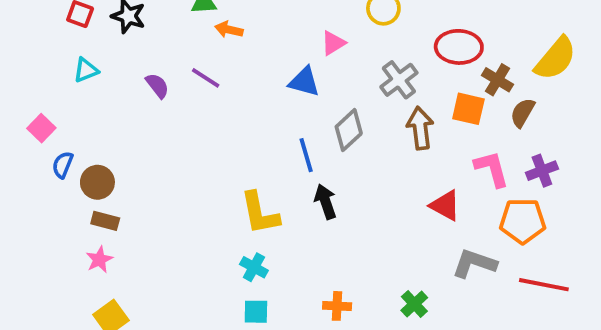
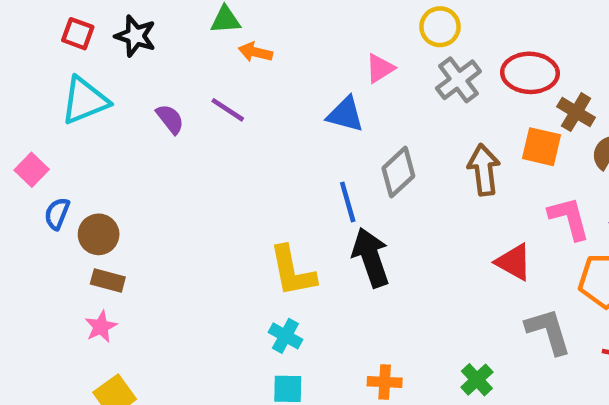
cyan triangle: (86, 70) -> (85, 101), size x1.6
gray cross: (399, 80) -> (458, 80), moved
black arrow: (325, 202) -> (371, 257), size x1.4
gray L-shape: (474, 263) -> (548, 331), turned 54

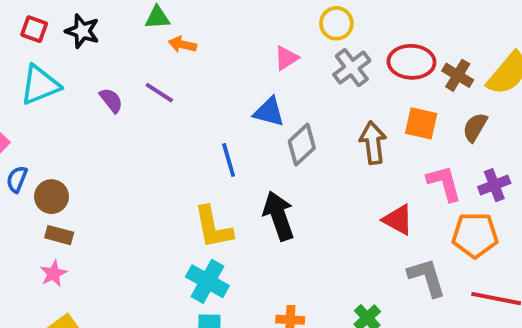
brown cross: (576, 112) -> (458, 75), moved
blue triangle: (345, 114) -> (269, 112), moved
blue line: (348, 202) -> (229, 160), moved
cyan cross: (285, 336) -> (207, 281), size x1.5

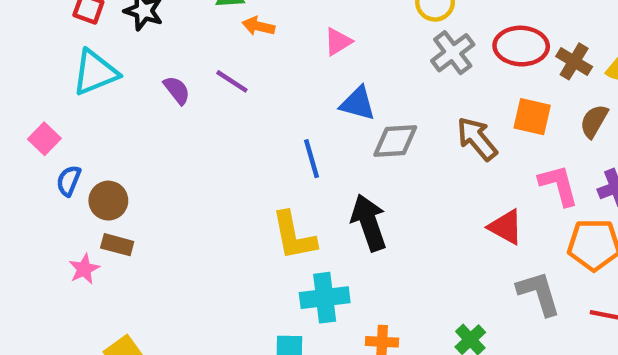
pink triangle: (286, 58) -> (338, 42), moved
brown arrow: (373, 143) -> (477, 139), turned -33
gray diamond: (302, 145) -> (395, 141), turned 39
pink star: (53, 274) -> (84, 269), moved
cyan cross: (207, 281) -> (325, 298), moved, turned -36

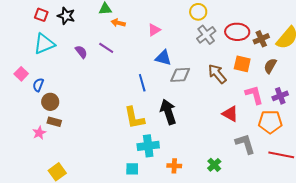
brown cross: (574, 61) -> (261, 39), turned 35
blue semicircle: (69, 181) -> (38, 85), moved

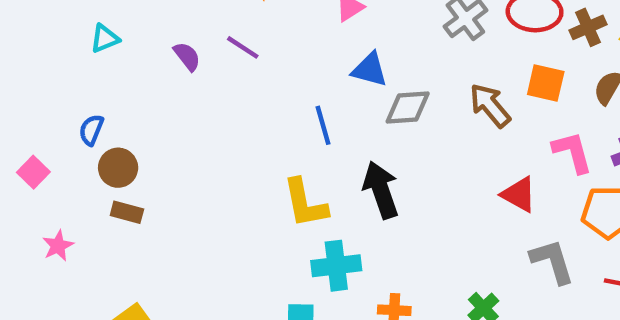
cyan triangle: (44, 44) -> (105, 39), size x0.6
pink square: (21, 74) -> (33, 172), moved
pink star: (39, 133) -> (58, 246), moved

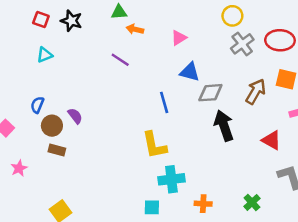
purple semicircle: (187, 56) -> (75, 116), moved
brown arrow: (490, 105) -> (256, 91), turned 70
black arrow: (381, 190) -> (224, 126), moved

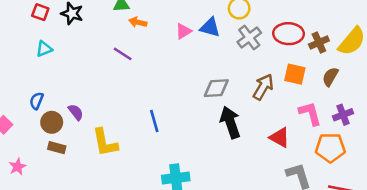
blue triangle: (190, 72) -> (210, 27), moved
blue line: (164, 102) -> (154, 121), moved
yellow L-shape: (154, 145) -> (105, 143), moved

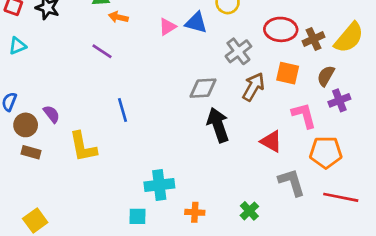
gray cross: (249, 37) -> (238, 51), moved
purple cross: (343, 115) -> (339, 100), moved
blue line: (154, 121) -> (122, 110), moved

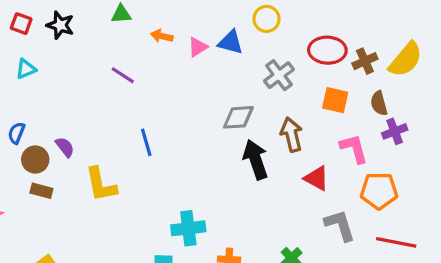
orange arrow: (118, 17) -> (162, 36), moved
brown semicircle: (326, 76) -> (379, 103), turned -45
brown arrow: (253, 87) -> (291, 135), moved, turned -44

